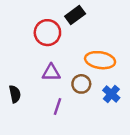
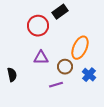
orange ellipse: (100, 60) -> (80, 48), turned -75
purple line: (57, 107) -> (56, 85), moved, turned 56

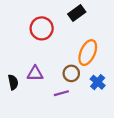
black rectangle: (60, 12) -> (77, 13), moved
purple triangle: (41, 58) -> (35, 73), moved

